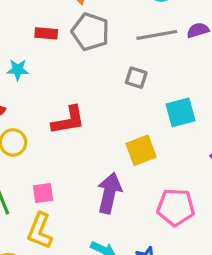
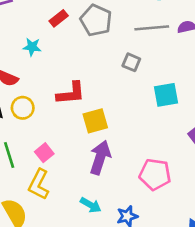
red rectangle: (46, 33) -> (59, 18), turned -48
yellow square: (141, 150) -> (95, 121), moved
pink square: (43, 193) -> (44, 153), turned -36

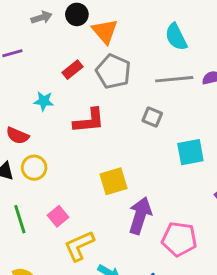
red L-shape: (71, 93) -> (89, 121), moved
purple arrow: (100, 158) -> (140, 216), moved
yellow L-shape: (39, 184) -> (79, 246), moved, turned 40

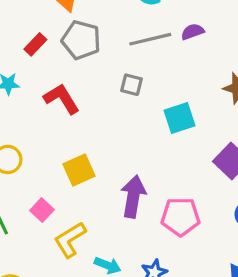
red L-shape: (89, 121) -> (62, 99), turned -108
yellow square: (114, 181) -> (79, 170), moved

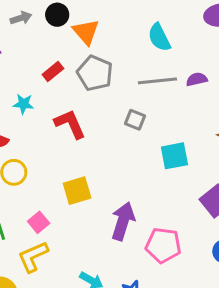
yellow L-shape: (70, 240) -> (33, 257), moved

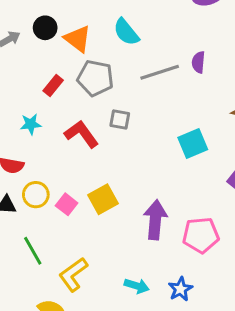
cyan semicircle: (159, 37) -> (126, 32), moved
purple semicircle: (197, 79) -> (198, 62), turned -60
gray square: (135, 120) -> (120, 120), moved
pink square: (39, 222) -> (67, 204), moved

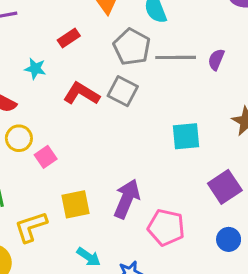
gray pentagon: (95, 78) -> (132, 47), moved
gray square: (120, 120) -> (123, 91), size x1.4
red L-shape: (82, 134) -> (81, 94), turned -40
yellow square: (103, 199) -> (75, 204), moved

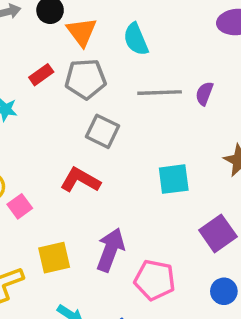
gray pentagon: (132, 47) -> (86, 79), moved, turned -30
red L-shape: (81, 94) -> (80, 180), moved

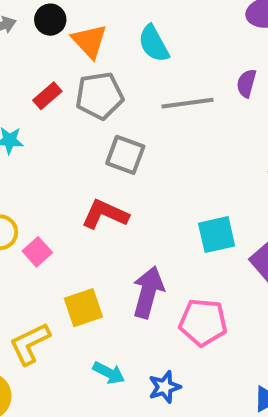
purple semicircle: (204, 94) -> (246, 83), moved
cyan square: (174, 179) -> (217, 235), moved

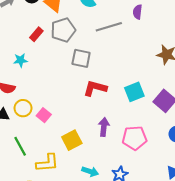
red L-shape: (105, 214) -> (95, 88), moved
purple arrow: (148, 292) -> (104, 127), size x0.7
yellow L-shape: (30, 344) -> (47, 163), turned -150

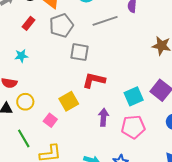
red rectangle: (36, 34) -> (29, 23), moved
cyan square: (134, 92) -> (134, 96), moved
pink square: (44, 115) -> (50, 120), moved
yellow square: (72, 140) -> (69, 101), moved

